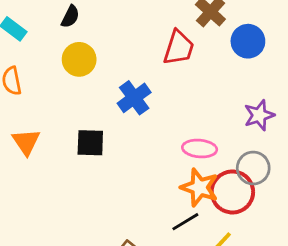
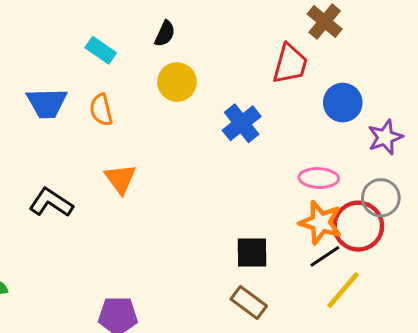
blue circle: (248, 41) -> (343, 103), moved
black square: (90, 143) -> (252, 252), moved
black line: (185, 222) -> (325, 256), moved

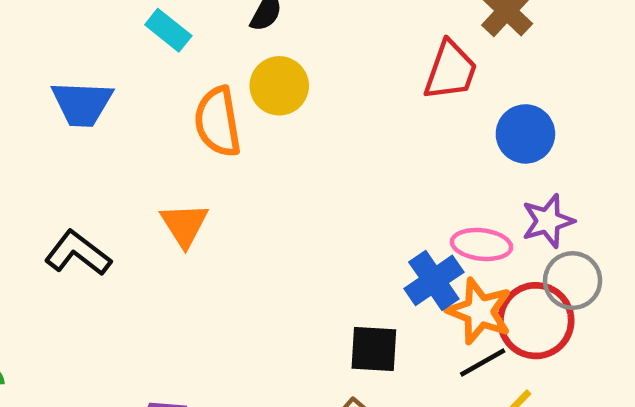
orange semicircle: (101, 110) -> (218, 122), moved, size x1.4
blue cross: (242, 123) -> (434, 280), moved
purple star: (385, 137) -> (548, 221), moved

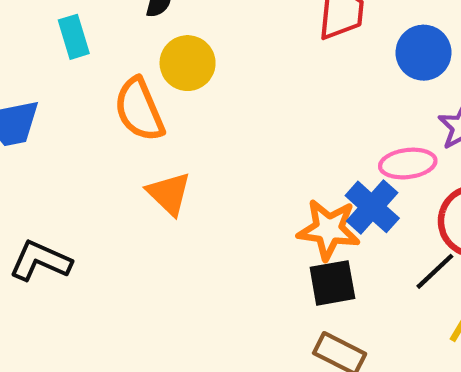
cyan rectangle: (168, 30) -> (74, 37), turned 48
orange triangle: (184, 225) -> (169, 194), moved
orange star: (480, 311) -> (329, 229), moved

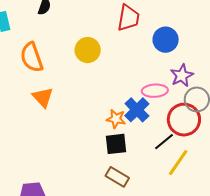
yellow circle: (188, 63) -> (88, 50), moved
orange star: (329, 229) -> (116, 119), size x0.7

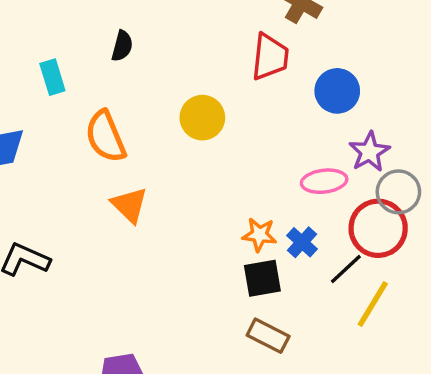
blue cross: (137, 110) -> (302, 242), moved, size x0.7

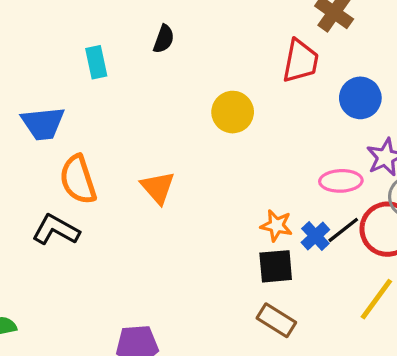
orange semicircle: (106, 136) -> (78, 180), moved
black line: (346, 269) -> (343, 230), moved

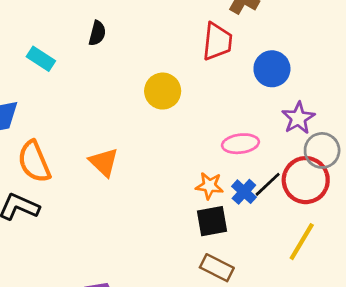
cyan rectangle: (96, 62) -> (41, 59), turned -40
pink ellipse: (341, 181) -> (240, 144), moved

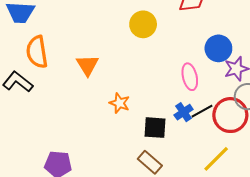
blue circle: (272, 69) -> (218, 48), moved
pink ellipse: (240, 144) -> (190, 77), turned 70
orange star: (209, 186) -> (119, 103), moved

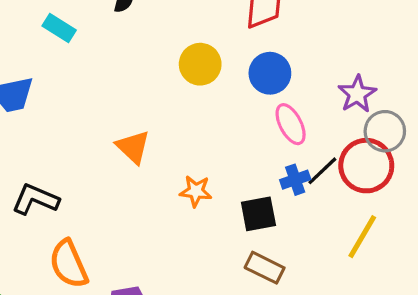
blue circle: (218, 48) -> (270, 73), moved
orange semicircle: (37, 52) -> (69, 264), moved
blue cross: (184, 112) -> (295, 180), turned 30

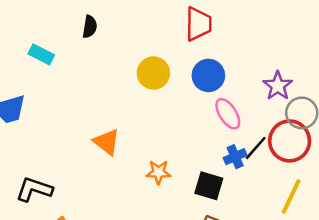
black square: (258, 214) -> (209, 186), turned 32

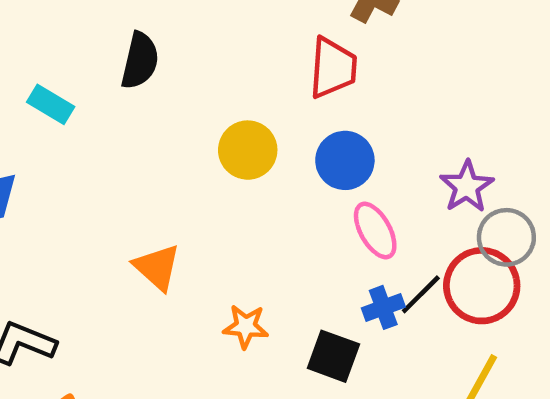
black semicircle: (90, 27) -> (140, 61), size x1.4

